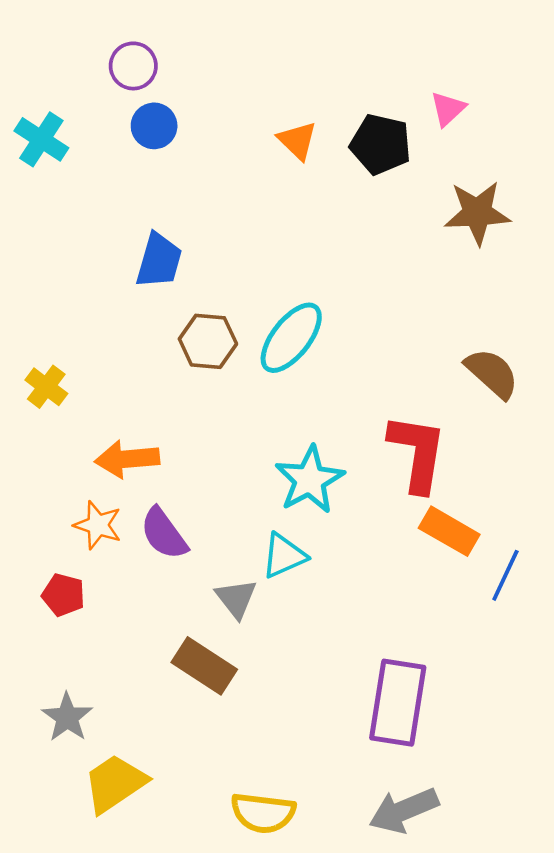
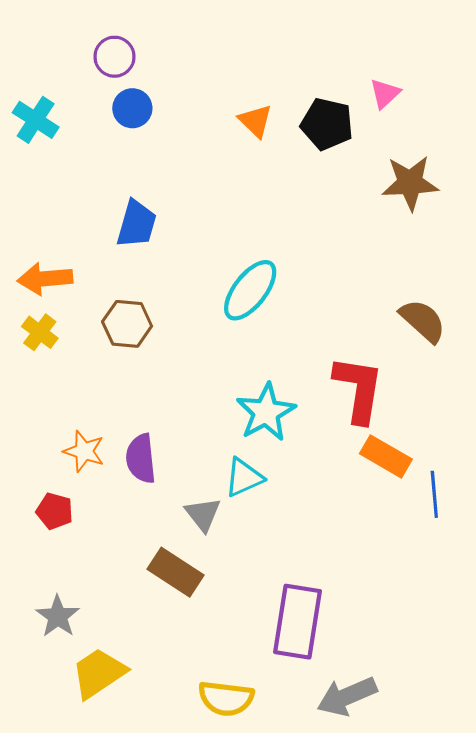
brown hexagon: (208, 341) -> (127, 324), moved
orange arrow: (127, 459) -> (45, 279), moved
purple semicircle: (164, 534) -> (141, 459), turned 30
blue line: (505, 575) -> (434, 494), turned -30
purple rectangle: (398, 703) -> (298, 622), moved

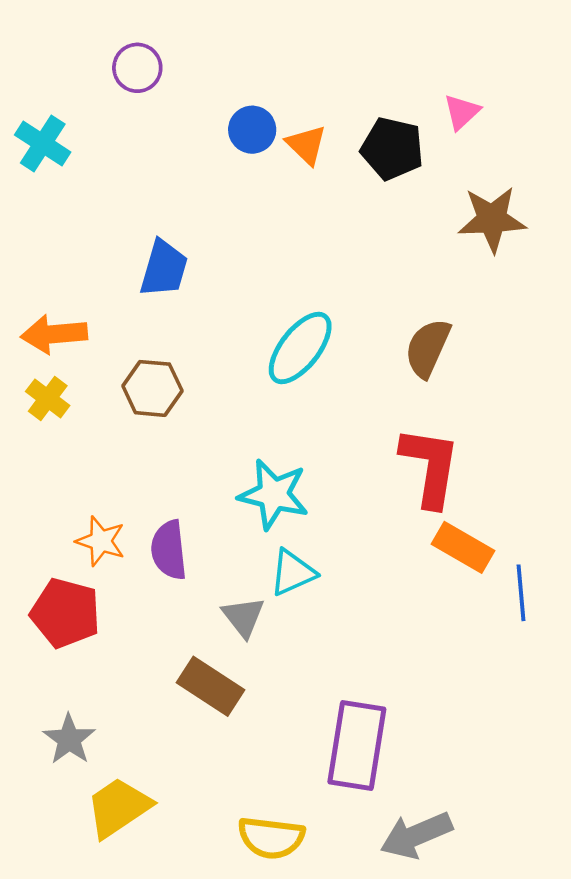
blue circle: (132, 108) -> (252, 130), moved
brown semicircle: (423, 321) -> (428, 348), moved, turned -108
cyan star: (266, 412) -> (274, 494), moved, turned -30
red pentagon: (55, 511) -> (65, 613), size x1.6

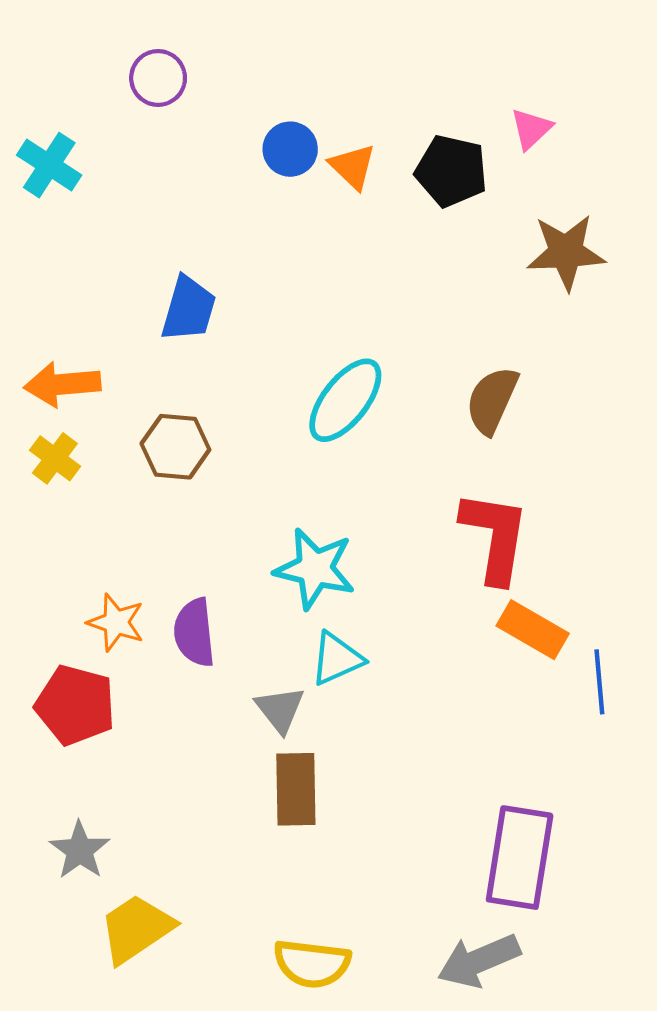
brown rectangle: (211, 686) -> (296, 789), moved, turned 56
purple rectangle: (357, 746) -> (520, 858), moved

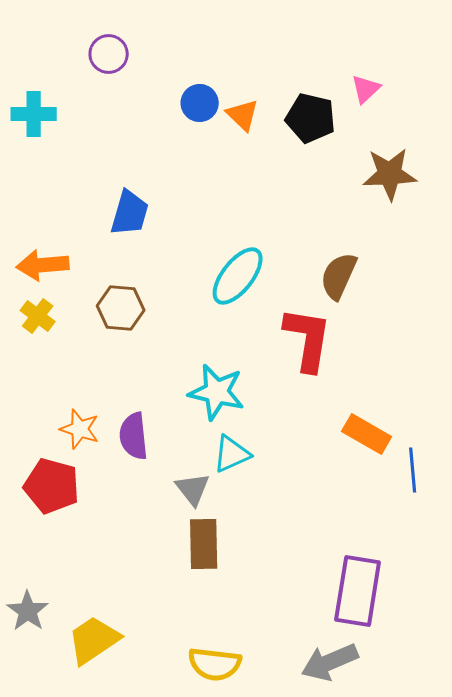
cyan cross: (49, 165) -> (34, 114), turned -33
red L-shape: (495, 537) -> (308, 339), moved
gray star: (80, 850) -> (28, 611), moved

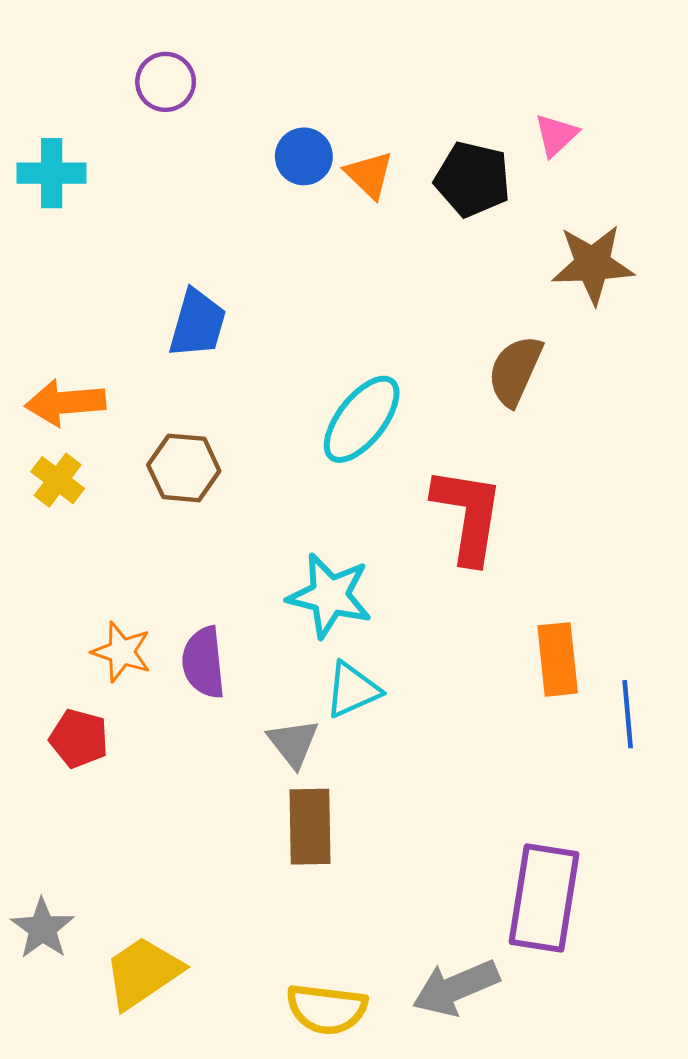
brown semicircle: (339, 276) -> (515, 371), moved
orange rectangle: (367, 434) -> (558, 659), turned 54
red pentagon: (52, 486) -> (79, 738), size x0.7
gray arrow: (330, 662) -> (456, 988), moved

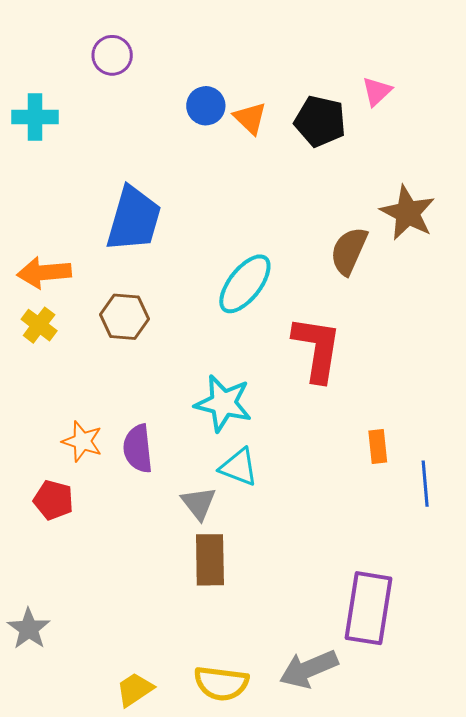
brown star: (593, 264) -> (408, 213), moved, turned 30
blue trapezoid: (197, 324) -> (134, 219), size x1.4
orange rectangle: (558, 659) -> (378, 447), size x0.7
cyan triangle: (352, 690) -> (239, 467), turned 45
yellow trapezoid: (143, 973) -> (135, 689), moved, size x0.7

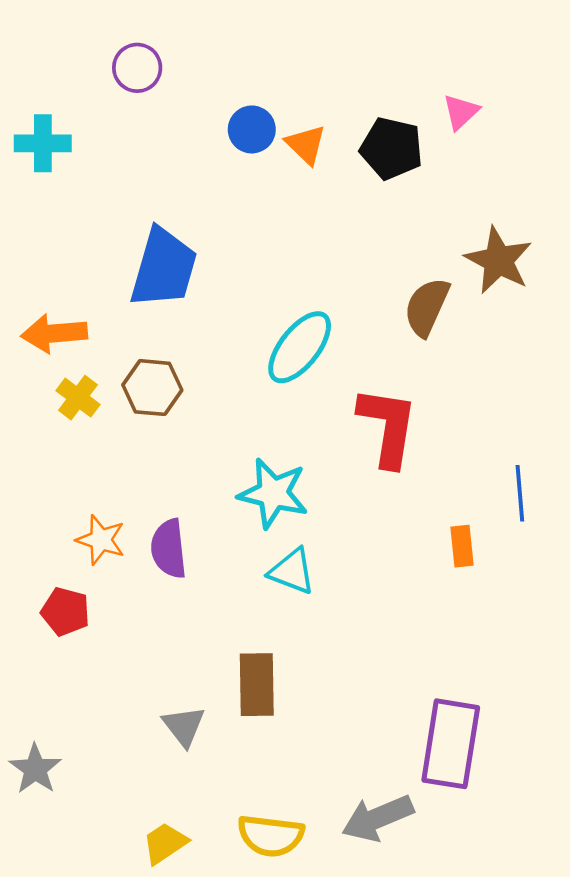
yellow cross: (39, 325) -> (78, 398), moved
blue line: (425, 484) -> (520, 493), moved
gray triangle: (199, 503) -> (184, 726), moved

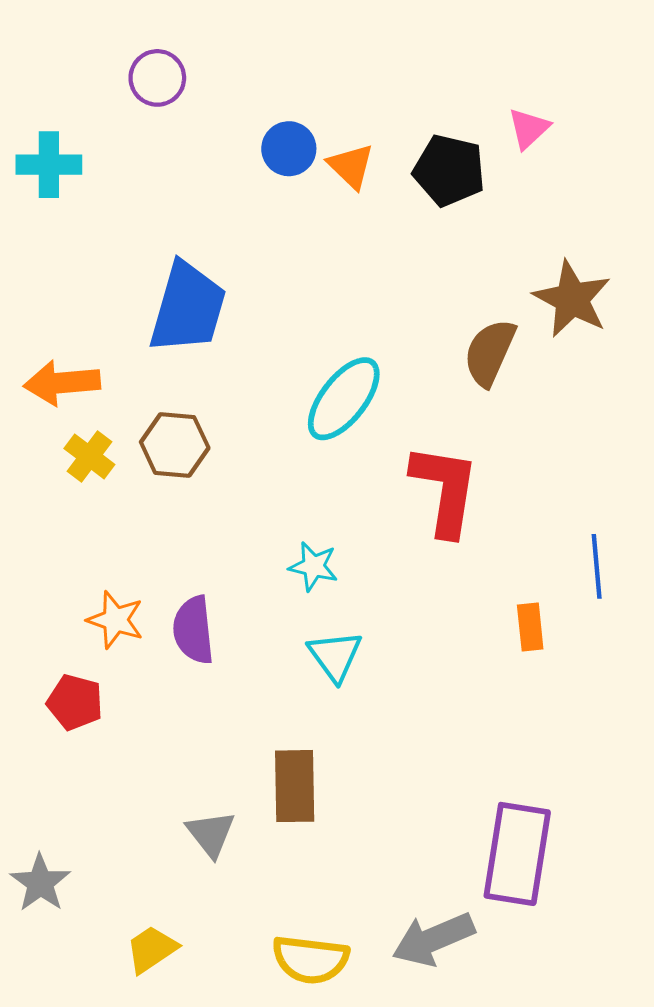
cyan star: (273, 493) -> (313, 566), size x0.6
cyan triangle: (292, 571) -> (335, 656), turned 33
yellow trapezoid: (165, 843) -> (152, 949), moved

